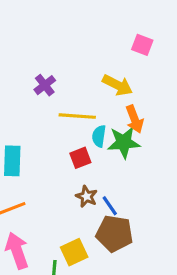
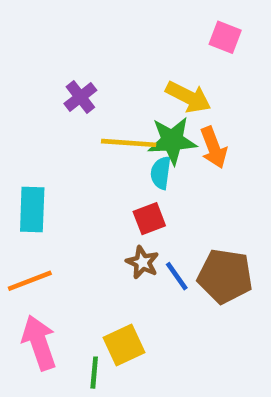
green star: (124, 142) -> (172, 141), moved
red square: (80, 158) -> (149, 219), moved
brown pentagon: (114, 234) -> (225, 276), moved

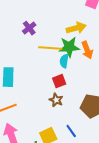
yellow arrow: (188, 97) -> (76, 28), turned -42
blue line: (177, 276) -> (71, 131), moved

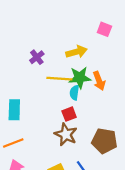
yellow arrow: (76, 28) -> (77, 52), moved
brown star: (56, 100) -> (66, 134), size x1.5

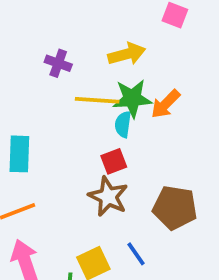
purple cross: (37, 57) -> (58, 63), turned -32
orange arrow: (99, 81) -> (166, 104), turned 66

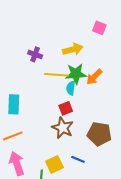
blue line: (136, 254) -> (78, 159), turned -32

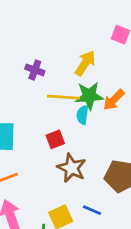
yellow arrow: (73, 49) -> (85, 63), turned -42
red square: (66, 108) -> (55, 139), moved

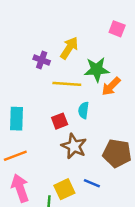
yellow arrow: (85, 63) -> (69, 48), moved
green star: (89, 96) -> (97, 70), moved
cyan semicircle: (82, 115) -> (84, 110), moved

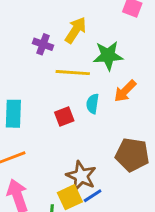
orange arrow: (111, 86) -> (125, 91), moved
brown star: (74, 146) -> (81, 176), moved
blue line: (92, 183) -> (93, 196), moved, turned -56

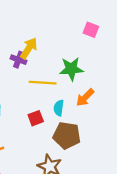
yellow arrow: (76, 30) -> (29, 48), moved
brown pentagon: (132, 155) -> (67, 135), moved

